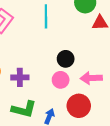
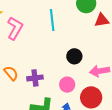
pink circle: (61, 80) -> (67, 85), moved

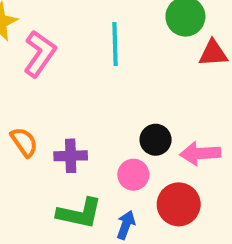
black circle: (74, 56) -> (156, 140), moved

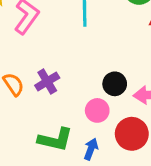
purple cross: (71, 156) -> (47, 82), moved, turned -30

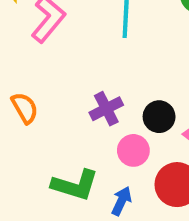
purple cross: (47, 82) -> (106, 109), moved

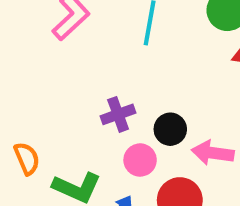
orange semicircle: (25, 108) -> (27, 158), moved

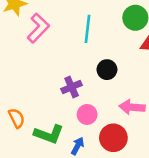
black circle: (170, 129) -> (107, 70), moved

